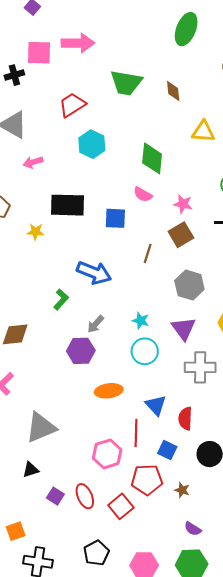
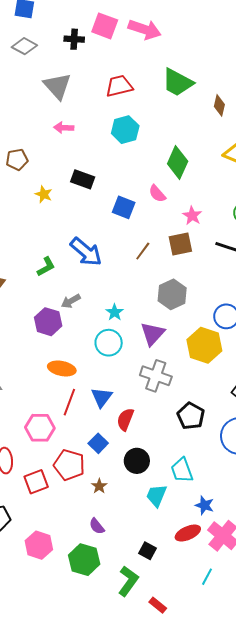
black rectangle: (68, 205) -> (83, 179), size x0.7
red line: (136, 433) -> (69, 402), moved

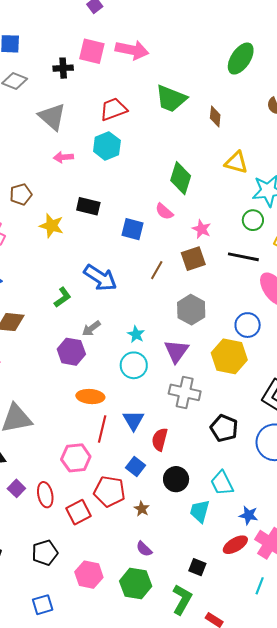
cyan hexagon: (125, 130) -> (107, 146), moved
yellow star: (44, 194) -> (52, 226), size x1.4

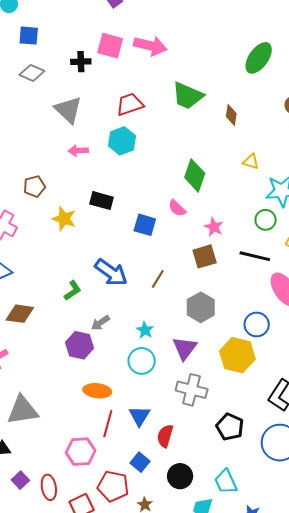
yellow triangle: (236, 162) -> (251, 162), size x0.7
brown line: (157, 270) -> (158, 279), moved

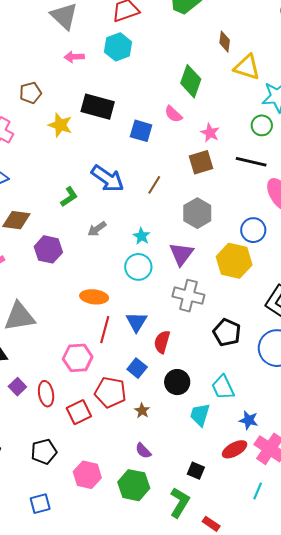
brown diamond: (231, 115) -> (225, 42), moved
yellow triangle: (251, 162) -> (247, 67), size x1.6
black rectangle: (101, 201) -> (98, 107), size x1.4
purple hexagon: (80, 345) -> (48, 249), moved

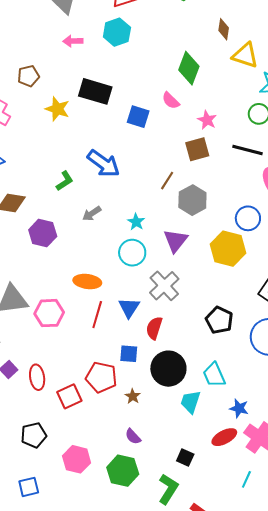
brown line: (154, 185) -> (167, 181), moved
gray cross: (188, 296) -> (164, 286), moved, turned 32
pink hexagon: (78, 358) -> (49, 313), moved
blue square: (137, 368) -> (129, 354), turned -36
black circle: (177, 382) -> (168, 369), size x1.4

